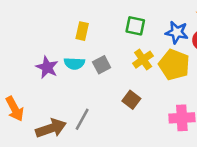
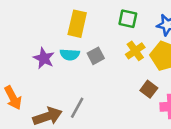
yellow rectangle: (82, 31) -> (77, 24), size x1.5
brown square: (131, 100) -> (149, 89), moved

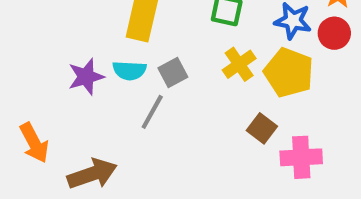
purple star: (44, 58) -> (86, 77), turned 30
gray line: (77, 108) -> (152, 112), moved

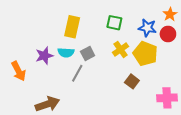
orange arrow: (34, 143) -> (19, 71), moved
pink cross: (301, 157) -> (167, 98), moved

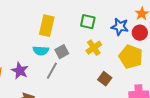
yellow pentagon: (145, 54) -> (131, 57), moved
purple star: (44, 56) -> (20, 71), moved, turned -30

